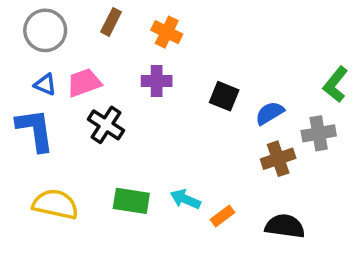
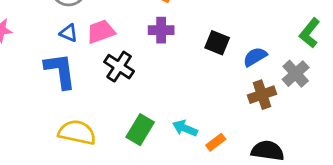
gray cross: (319, 133) -> (296, 74), turned -32
green rectangle: (131, 201) -> (140, 130), turned -68

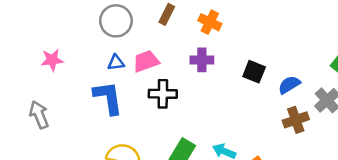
blue triangle: (69, 33) -> (116, 63), turned -30
black cross: (119, 67) -> (163, 94), turned -32

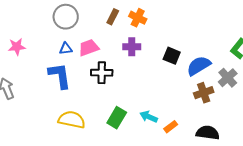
brown rectangle: (167, 14) -> (113, 17), moved
blue semicircle: (289, 85) -> (199, 66), size x1.4

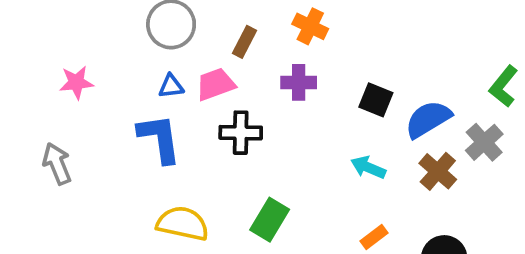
brown rectangle: (113, 17) -> (245, 42), moved
brown cross: (204, 93) -> (438, 171), turned -30
cyan arrow: (149, 117) -> (368, 167), moved

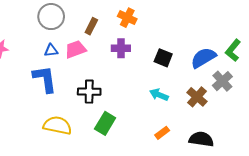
blue semicircle: (428, 119) -> (203, 58), moved
black cross: (241, 133) -> (89, 92), moved

